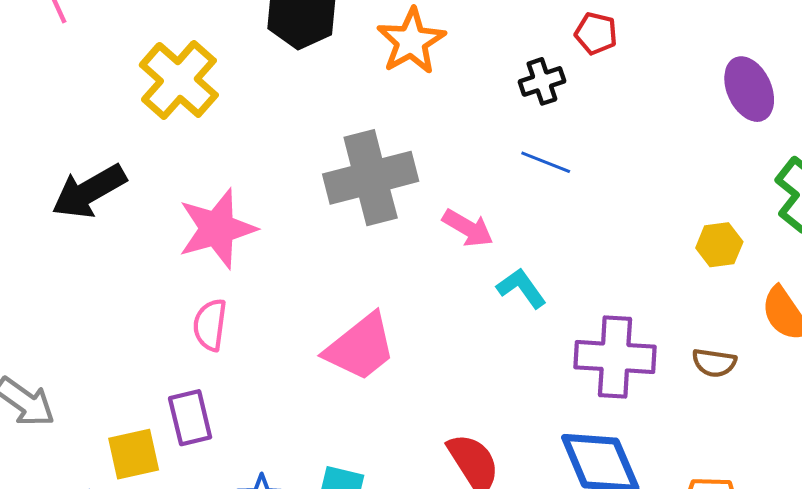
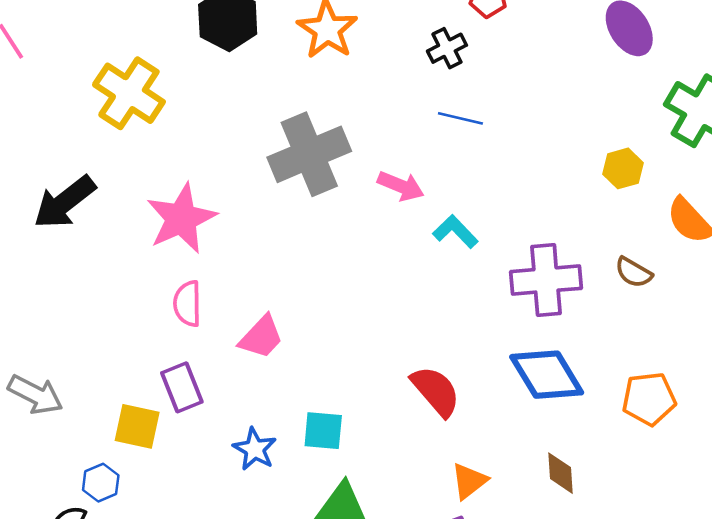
pink trapezoid: (360, 347) -> (261, 337), moved, size x0.7
brown semicircle: (714, 363) -> (634, 272), turned 30
yellow square: (134, 454) -> (137, 426), turned 33

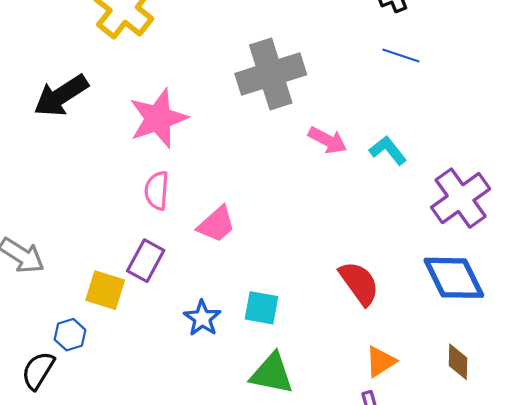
pink arrow: (401, 186) -> (328, 140), moved
purple cross: (546, 280) -> (461, 198), turned -36
purple rectangle: (182, 387) -> (146, 261), turned 45

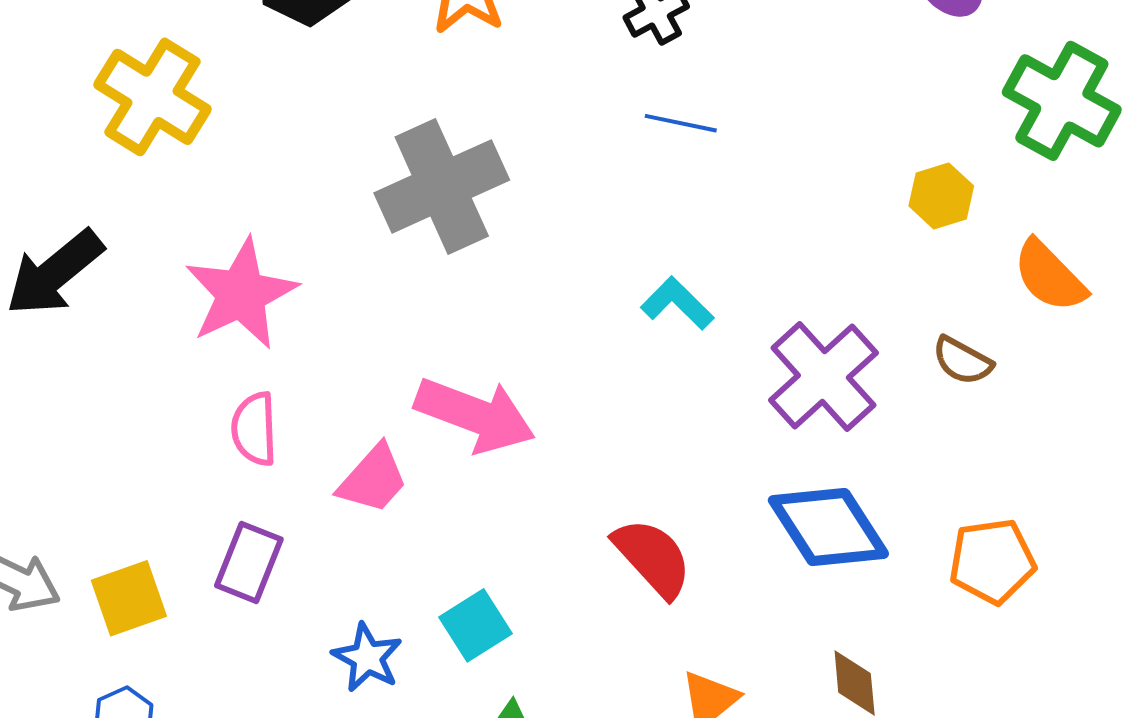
pink arrow: (328, 140) -> (475, 415), moved, size x1.6
yellow square: (105, 290) -> (129, 598), moved, turned -30
cyan square: (261, 308) -> (475, 625), turned -36

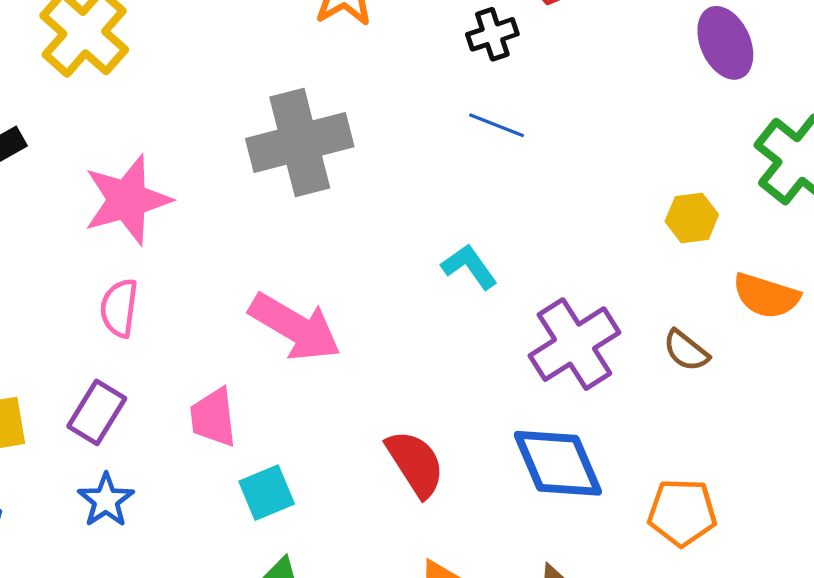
orange semicircle: (1050, 276) -> (766, 296), turned -38
pink trapezoid: (373, 479) -> (213, 417), moved, turned 122
blue star: (367, 658) -> (106, 500), moved

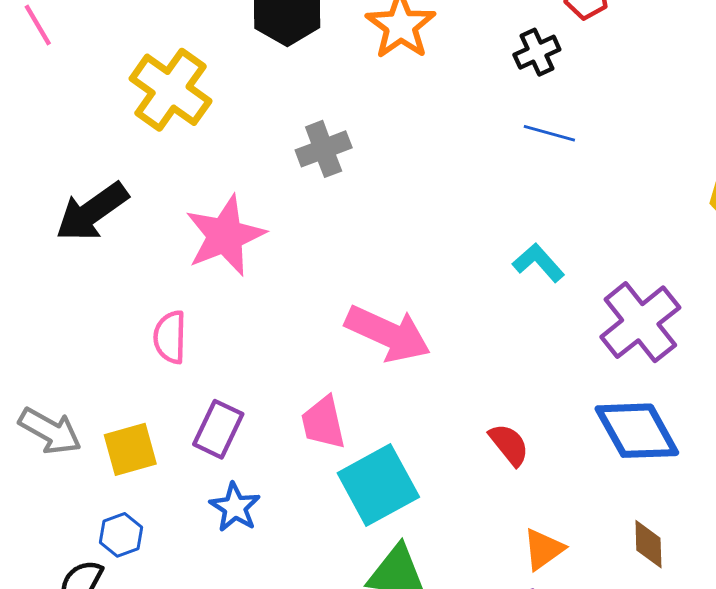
gray cross: (300, 143) -> (324, 149), moved, size x0.6
pink semicircle: (119, 308) -> (170, 337), moved
red semicircle: (415, 463) -> (509, 445), size x0.7
cyan square: (267, 493) -> (378, 485), size x1.6

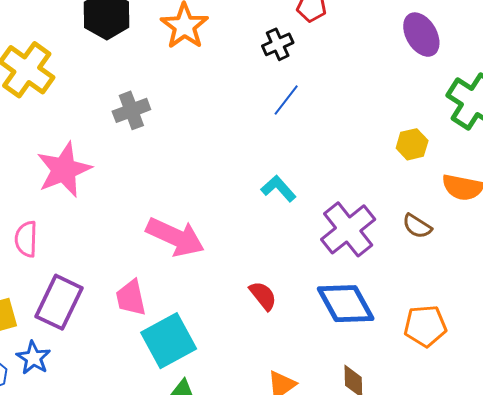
blue line: (549, 133) -> (286, 100), turned -68
purple rectangle: (218, 429) -> (59, 302), size x1.4
red semicircle: (509, 445) -> (263, 296), moved
blue star: (235, 507) -> (33, 358), moved

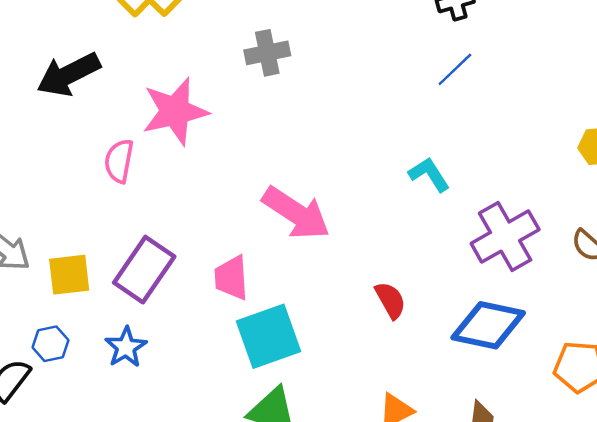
pink semicircle: (26, 239) -> (119, 161), moved
blue diamond: (346, 304) -> (488, 325), turned -58
blue star: (33, 358) -> (126, 347), moved

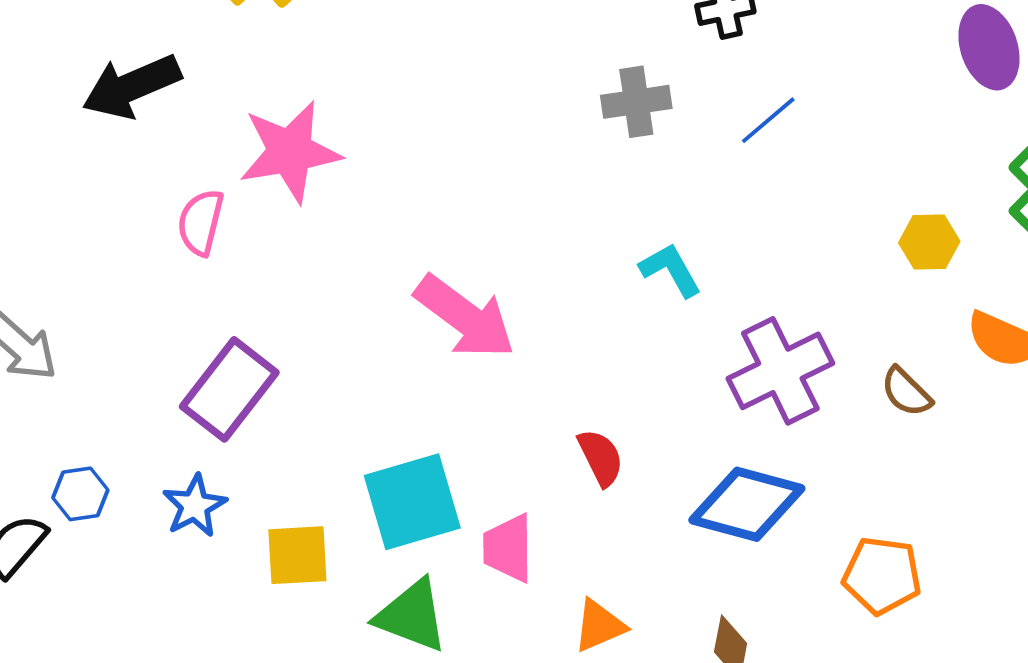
gray cross: (267, 53) -> (636, 102), moved
blue line: (455, 69) -> (768, 120), moved
yellow square: (69, 275) -> (297, 555), moved
pink trapezoid: (231, 278) -> (508, 548), moved

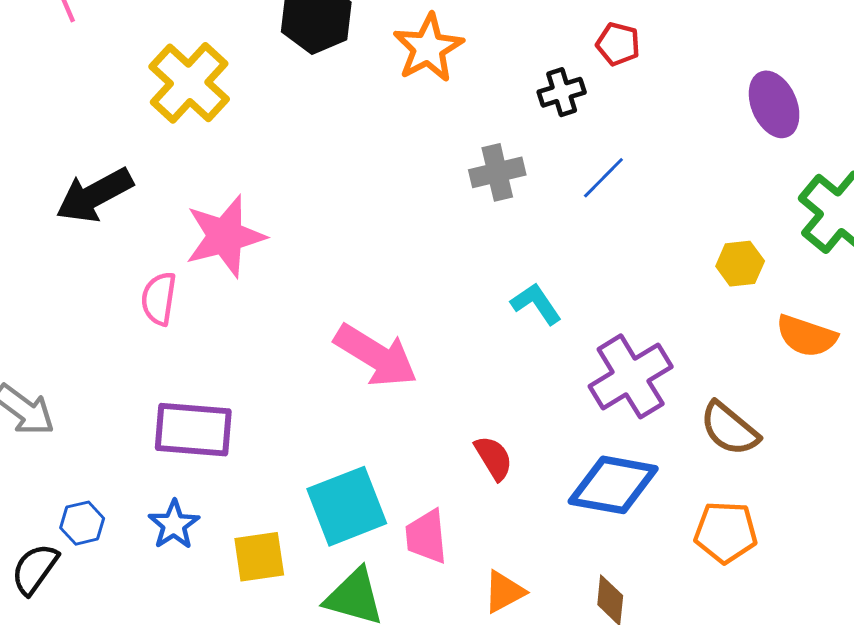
purple rectangle: (229, 389) -> (193, 430), turned 62
brown semicircle: (906, 392) -> (729, 429), moved, size x1.4

